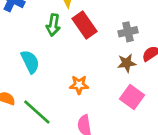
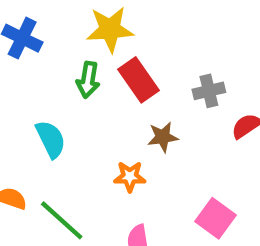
brown star: (127, 63) -> (163, 137), moved
pink square: (132, 97) -> (215, 218), moved

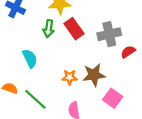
gray cross: (209, 91) -> (109, 34), size x1.5
brown star: (163, 137) -> (94, 75), moved, size x1.5

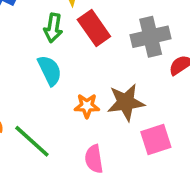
cyan semicircle: (30, 58) -> (50, 70), moved
pink square: (113, 98) -> (156, 139), turned 36

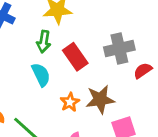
red rectangle: (94, 28) -> (75, 57), moved
orange star: (87, 106) -> (70, 102), turned -30

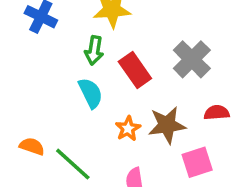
gray cross: (119, 48) -> (192, 59), turned -32
red semicircle: (143, 71) -> (217, 113), moved, turned 30

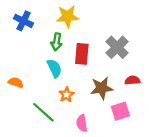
red rectangle: (135, 70) -> (82, 54), turned 40
orange star: (128, 129) -> (66, 95), moved
orange semicircle: (32, 146) -> (16, 83), moved

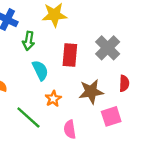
green arrow: (57, 42) -> (28, 41), moved
red semicircle: (132, 80) -> (124, 83), turned 96

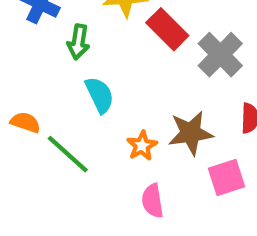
red rectangle: (70, 55) -> (167, 29), moved, turned -50
orange star: (53, 99) -> (142, 146), moved
green line: (28, 118) -> (68, 154), moved

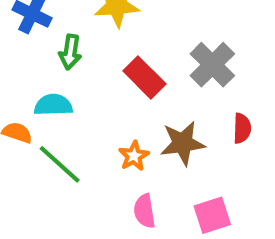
red rectangle: (167, 29) -> (144, 77), moved
cyan semicircle: (100, 95) -> (53, 105), moved, turned -66
pink square: (227, 177) -> (212, 215), moved

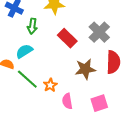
cyan semicircle: (53, 105) -> (24, 51), turned -30
red semicircle: (242, 128) -> (113, 62), size x1.6
orange star: (134, 156) -> (50, 85), moved

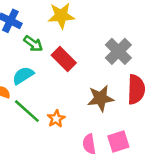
green arrow: (32, 26) -> (33, 44), turned -63
red rectangle: (67, 38) -> (64, 59), moved
pink semicircle: (67, 101) -> (89, 144), moved

